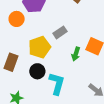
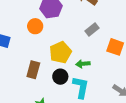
gray rectangle: (60, 32) -> (92, 30), moved
green arrow: (76, 54) -> (83, 64), moved, turned 72

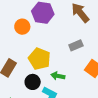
yellow pentagon: (60, 52) -> (39, 59), turned 30

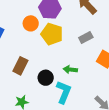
yellow pentagon: (39, 59) -> (52, 34), moved

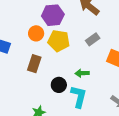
brown rectangle: (20, 66) -> (34, 64), moved

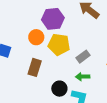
gray rectangle: (93, 39) -> (83, 57), moved

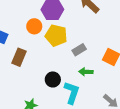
brown rectangle: (35, 67) -> (19, 57), moved
green arrow: (83, 77) -> (86, 72), moved

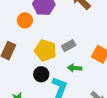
yellow pentagon: (56, 36) -> (45, 50), moved

